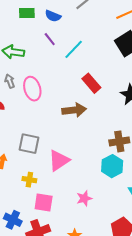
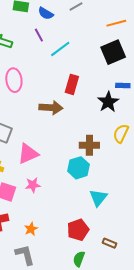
red rectangle: (91, 83) -> (72, 84), turned 48
pink star: (84, 198) -> (33, 185), moved

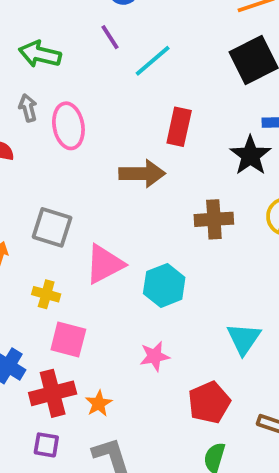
brown cross: (89, 145) -> (214, 219), moved
cyan hexagon: (78, 168) -> (164, 285), moved
pink star: (33, 185) -> (155, 356), moved
orange star: (31, 229) -> (99, 403), moved

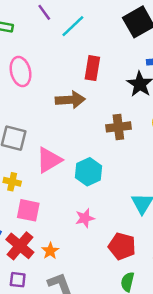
red cross: (53, 393) -> (20, 246), turned -32
red pentagon: (209, 403) -> (122, 246), turned -30

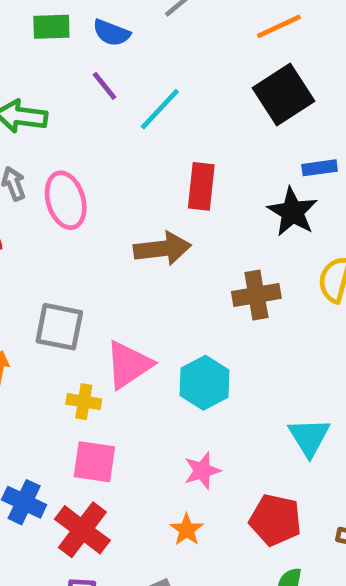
yellow cross: (12, 182) -> (84, 402), moved
orange star: (50, 251) -> (187, 530), moved

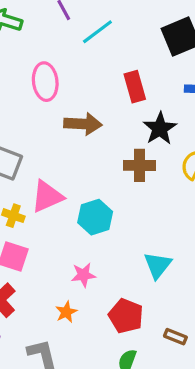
red rectangle: (201, 186) -> (135, 87), moved, turned -32
pink ellipse: (66, 200) -> (45, 82), moved
black star: (292, 212) -> (160, 128), moved

